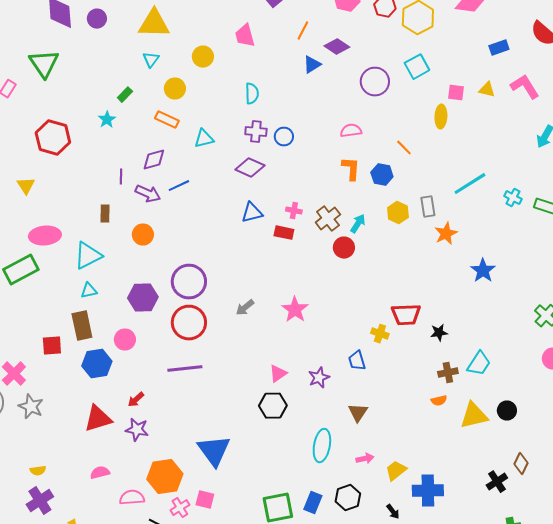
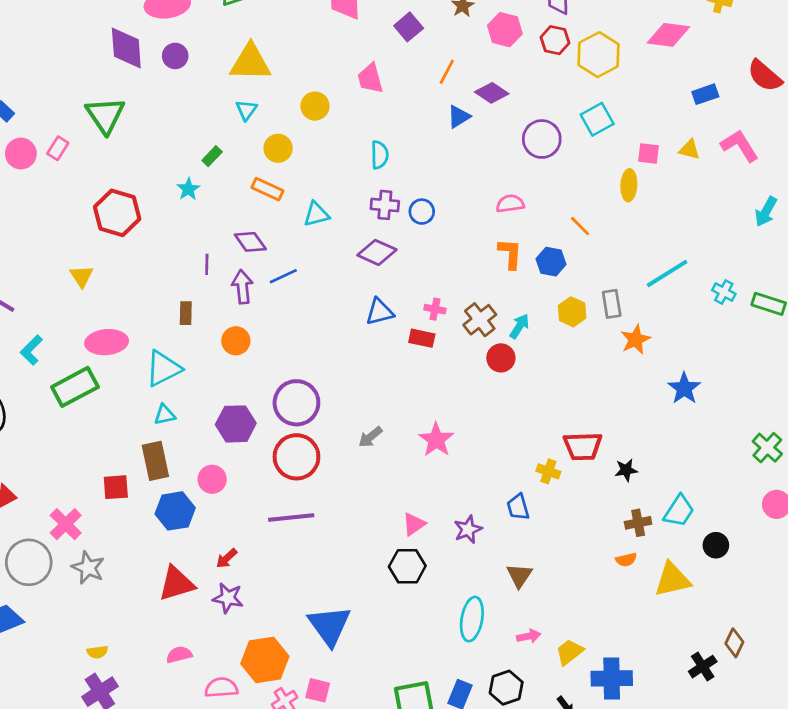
purple diamond: (154, 160) -> (250, 242), turned 70
purple arrow: (148, 194) -> (242, 287), turned -120
black circle: (507, 411) -> (716, 545), moved

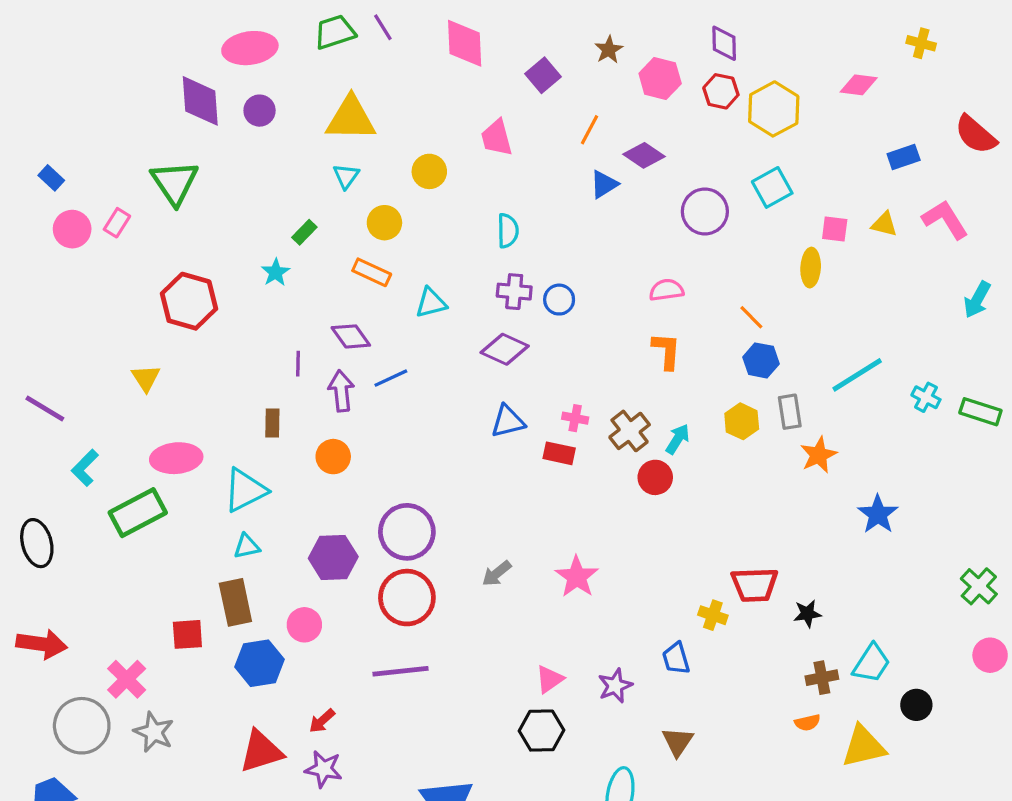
pink diamond: (668, 35) -> (859, 85), size x0.7
blue hexagon: (551, 262) -> (761, 360), moved

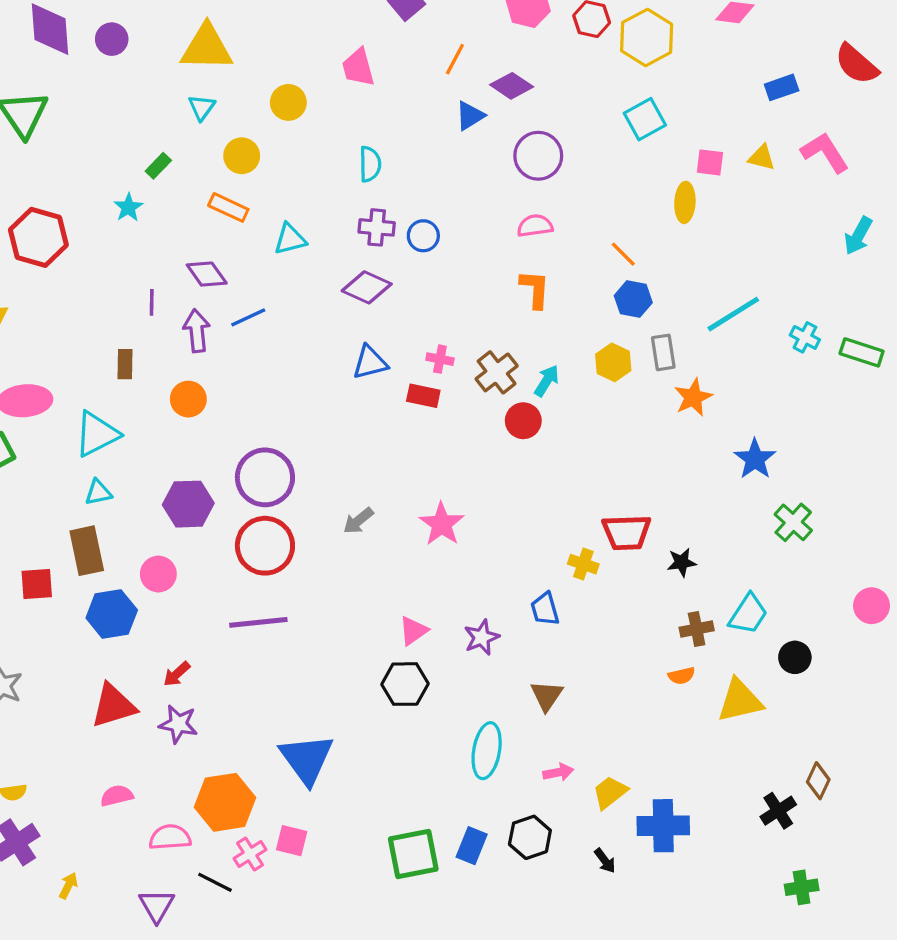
purple circle: (705, 211) -> (538, 156), moved
green cross: (979, 586) -> (793, 522), moved

